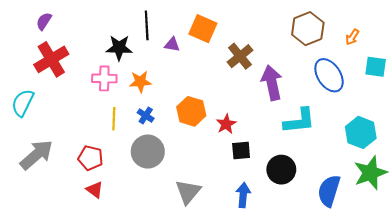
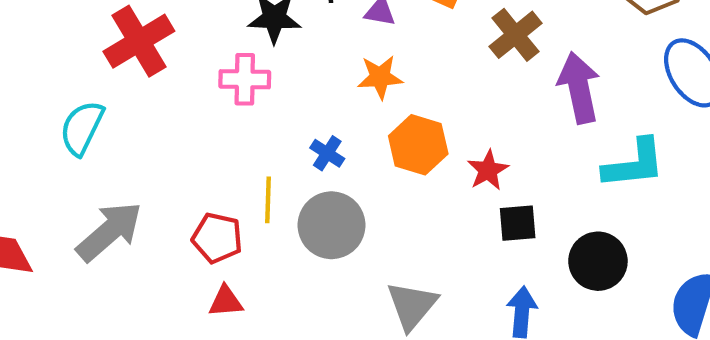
orange star: (140, 82) -> (380, 77), moved
yellow line: (114, 119) -> (268, 200), moved
red triangle: (95, 190) -> (226, 301), turned -42

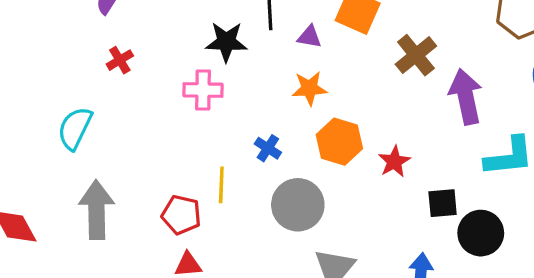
red cross: (139, 41) -> (120, 60), size x0.5
black square: (518, 223) -> (443, 203), moved
gray circle: (331, 225) -> (298, 205), moved
gray arrow: (109, 232) -> (97, 210), turned -50

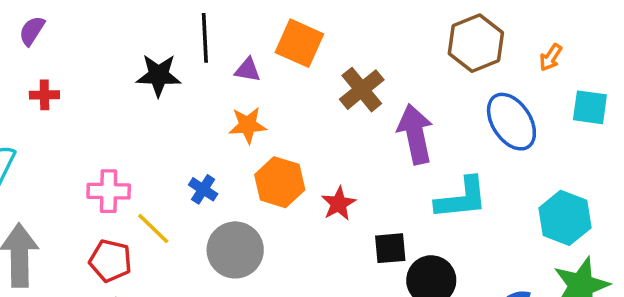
red cross: (120, 60) -> (44, 95), turned 30
pink cross: (203, 90) -> (109, 191), moved
yellow line: (221, 185) -> (153, 229), turned -48

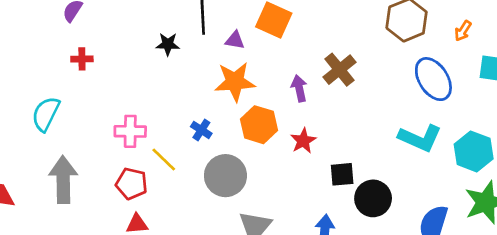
black star: (159, 75) -> (168, 44), size x0.7
brown cross: (362, 90) -> (339, 70), moved
orange star: (248, 125) -> (235, 82), size x1.4
purple arrow: (415, 134) -> (299, 88), moved, size x0.6
cyan L-shape: (462, 198) -> (420, 138), moved, turned 30

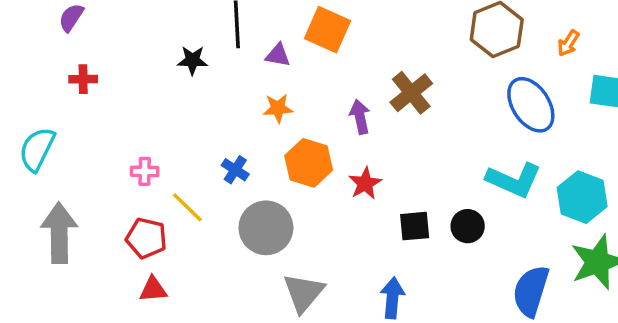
orange star: (235, 82) -> (278, 108), size x0.6
pink cross: (130, 131) -> (145, 171), size x0.7
black circle: (373, 198) -> (468, 226), moved, size x0.7

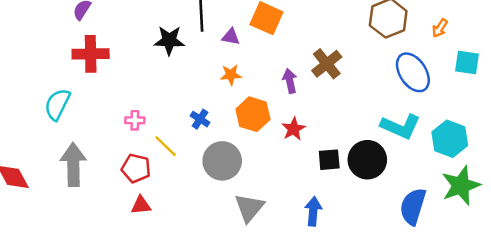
black star: (192, 60) -> (169, 40), size x1.4
red cross: (83, 79) -> (91, 54), size x1.8
black circle: (468, 226) -> (367, 160), size x1.6

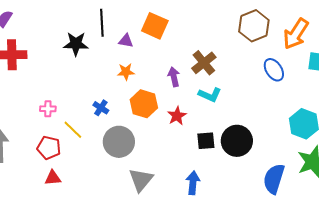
orange arrow: (440, 28) -> (296, 34), size x2.0
blue ellipse: (413, 72) -> (274, 70), size x0.7
cyan L-shape: (401, 126) -> (210, 95), moved, size x0.7

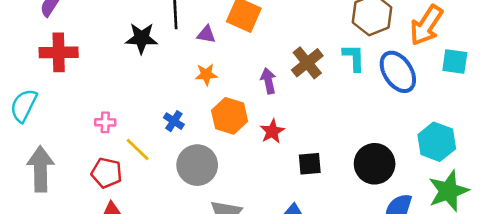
blue ellipse: (274, 70) -> (398, 72), size x1.4
cyan L-shape: (210, 95) -> (354, 58), moved, turned -115
black circle: (237, 141) -> (375, 164), moved

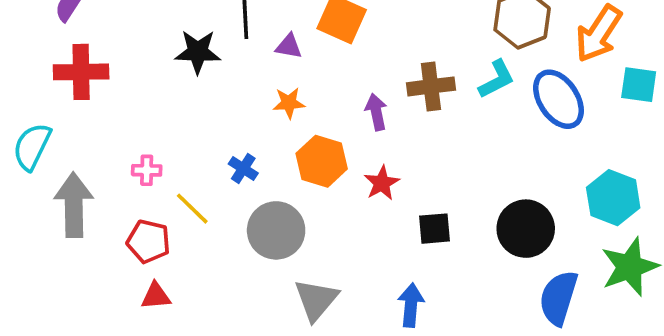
cyan L-shape: (354, 58) -> (497, 79), turned 64
brown cross: (307, 63) -> (431, 86), turned 32
gray arrow: (41, 169) -> (74, 205), moved

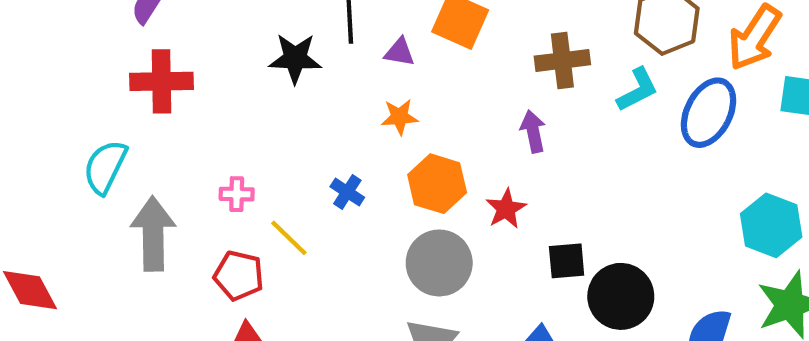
brown cross: (431, 86) -> (562, 60), moved
blue ellipse: (558, 99) -> (709, 113), turned 60
purple arrow: (376, 112) -> (533, 131), moved
black circle: (526, 229) -> (621, 296), moved
gray circle: (276, 230) -> (439, 263), moved

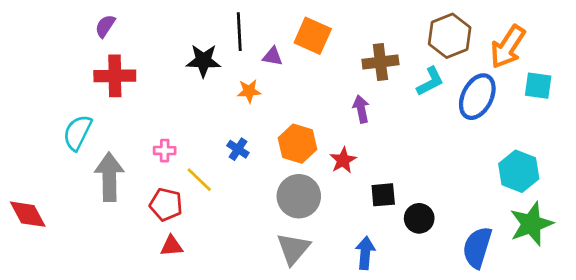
orange star: (400, 117) -> (249, 91), moved
black circle: (621, 296) -> (419, 218), size x0.7

